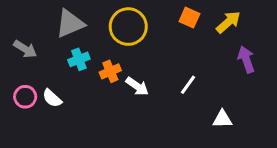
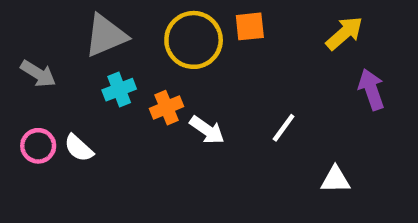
orange square: (189, 18) -> (250, 26), moved, turned -30

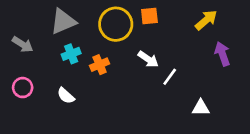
white arrow: (207, 130) -> (148, 59), moved
white semicircle: (79, 148) -> (66, 96), moved

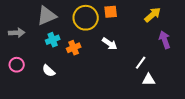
gray arrow: (23, 44) -> (17, 33), turned -35
white line: (170, 77) -> (141, 63), moved

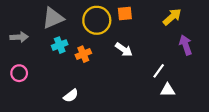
white semicircle: (49, 71) -> (71, 96), moved, turned -80

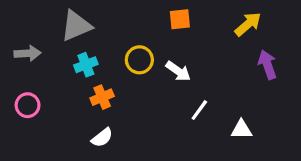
yellow circle: (97, 20) -> (139, 60), moved, size x0.7
orange cross: (83, 54) -> (102, 97), moved
white line: (159, 71) -> (199, 110), moved

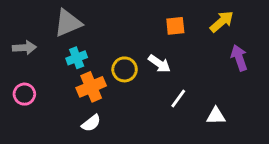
orange square: (180, 19) -> (175, 26), moved
yellow circle: (139, 60) -> (125, 69), moved
orange cross: (102, 97) -> (91, 87), size x1.4

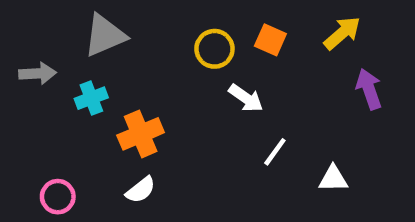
orange square: (175, 26) -> (270, 40), turned 30
cyan cross: (77, 58) -> (91, 98), moved
yellow circle: (125, 69) -> (214, 49), moved
pink circle: (24, 94) -> (58, 197), moved

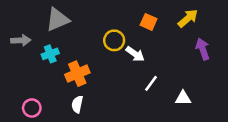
yellow circle: (214, 49) -> (114, 40), moved
white semicircle: (141, 190) -> (77, 104), turned 140

